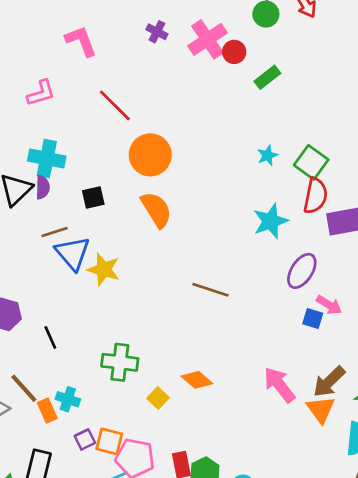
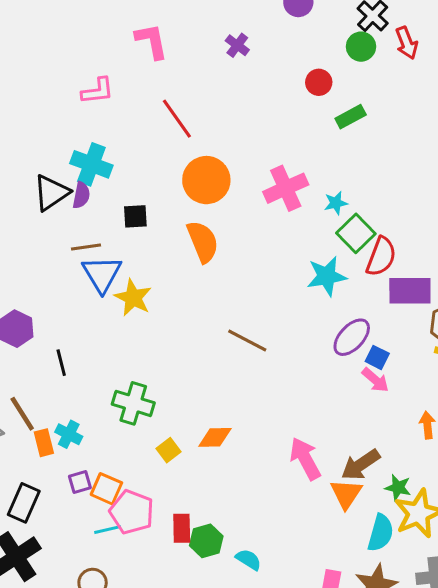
pink cross: (207, 39) -> (286, 188), moved
green square: (311, 162) -> (356, 233), moved
blue square: (313, 319) -> (377, 357), moved
orange diamond: (197, 380) -> (215, 437), turned -52

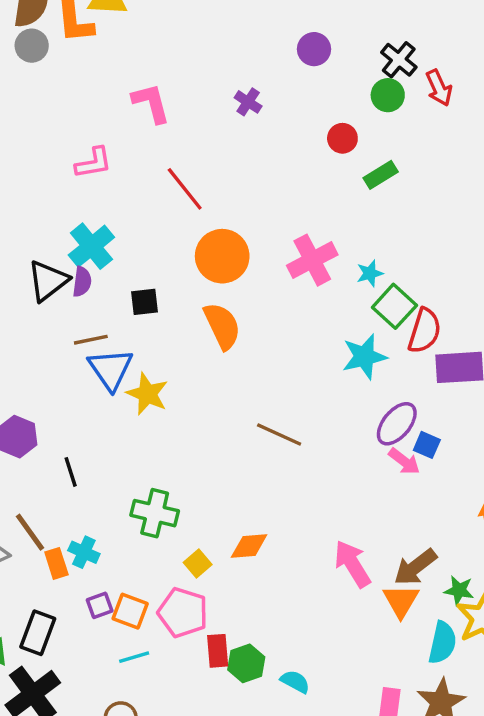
cyan cross: (91, 164) -> (91, 246), turned 33
pink arrow: (375, 380) -> (404, 461), moved
pink pentagon: (132, 512) -> (183, 612), moved

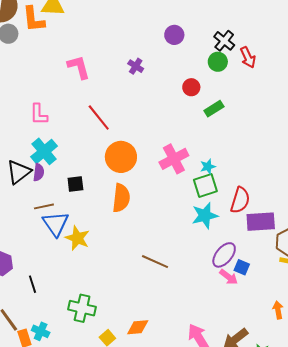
pink L-shape: (93, 163) -> (39, 114), moved, turned 100
green square: (394, 306) -> (205, 186), moved, turned 30
orange semicircle: (222, 326) -> (121, 198), turned 32

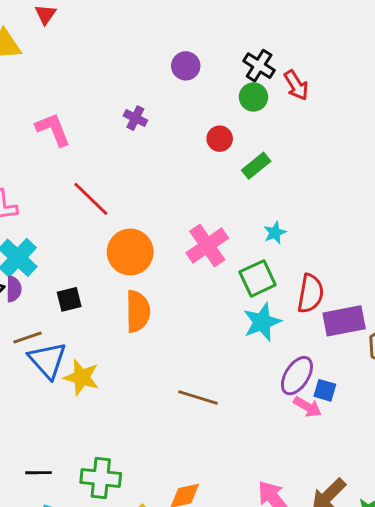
cyan star: (208, 167) -> (275, 233), moved
black line: (32, 284) -> (39, 473), moved, turned -66

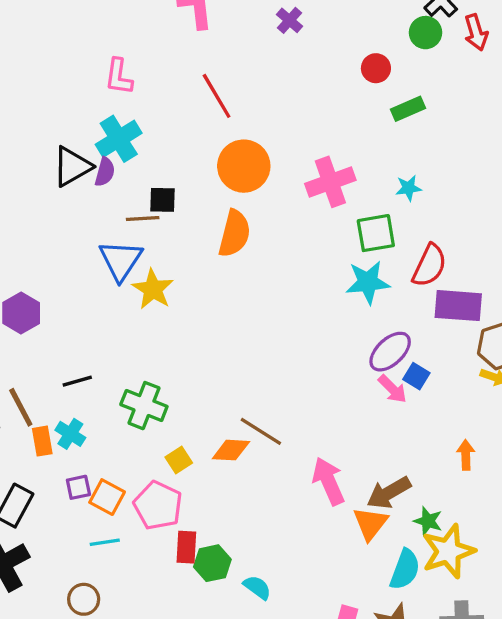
brown line: (28, 337) -> (143, 218), moved
brown line: (198, 398) -> (261, 431), moved
black line: (39, 473) -> (77, 381), turned -30

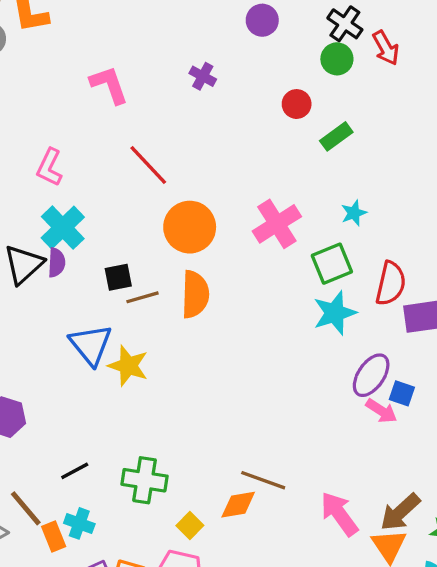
pink L-shape: (119, 77) -> (49, 167), turned 30
brown line: (143, 218) -> (142, 297), moved

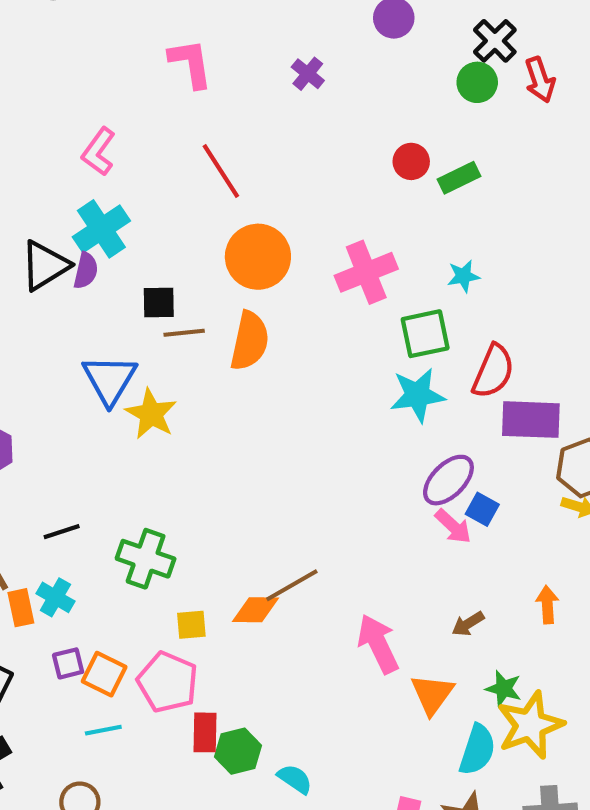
red circle: (297, 104) -> (411, 161), moved
brown line: (263, 480) -> (292, 585), turned -60
brown arrow: (400, 512) -> (468, 624), moved, size x0.6
yellow square: (190, 526) -> (191, 625), turned 30

